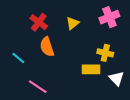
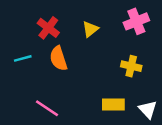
cyan line: (18, 58) -> (23, 58), moved, turned -56
yellow rectangle: (91, 69) -> (113, 104), moved
white triangle: (117, 78) -> (148, 110), moved

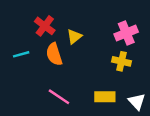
pink cross: (136, 21) -> (126, 33), moved
yellow triangle: (90, 29) -> (74, 37), moved
pink line: (47, 108) -> (59, 97), moved

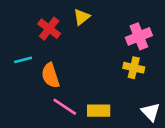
yellow triangle: (74, 37) -> (82, 17), moved
orange semicircle: (54, 54) -> (50, 75), moved
yellow rectangle: (105, 97) -> (99, 111), moved

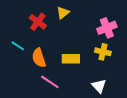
cyan line: (23, 60) -> (18, 46), turned 48
yellow rectangle: (99, 111) -> (71, 59), moved
white triangle: (151, 112) -> (99, 86), moved

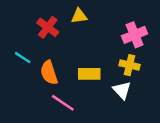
yellow triangle: (63, 13) -> (79, 16), turned 32
white triangle: (99, 86) -> (122, 90), moved

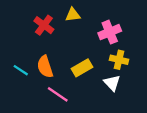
pink cross: (135, 35) -> (110, 32), moved
cyan line: (23, 58) -> (21, 70), moved
yellow rectangle: (89, 74) -> (82, 68), turned -30

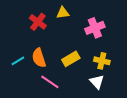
yellow cross: (119, 60) -> (102, 61), moved
cyan line: (21, 70) -> (18, 61), turned -64
white triangle: (112, 83) -> (97, 82), moved

